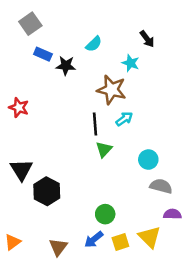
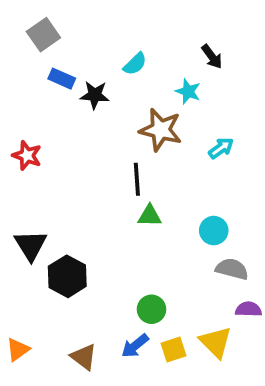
cyan arrow: (124, 119) -> (221, 148), moved
green triangle: (104, 149) -> (150, 216), turned 48
brown triangle: (58, 247) -> (84, 357), turned -30

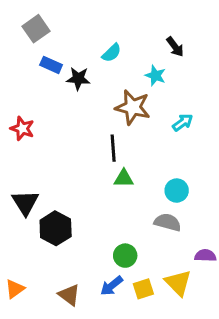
gray semicircle: (232, 269) -> (168, 222), moved

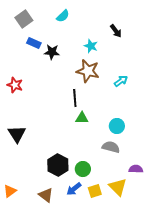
cyan semicircle: (112, 53) -> (63, 16), moved
cyan star: (155, 76) -> (91, 46), moved
black hexagon: (56, 228) -> (58, 165), moved

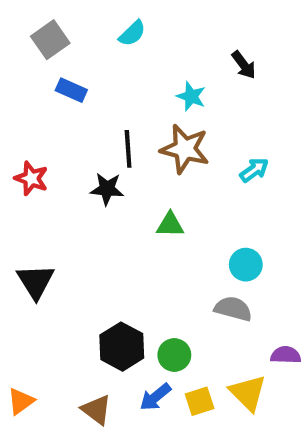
black star: (52, 52) -> (107, 189), moved
black line: (75, 98) -> (128, 149), moved
green triangle: (82, 118) -> (170, 225), moved

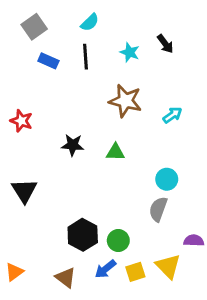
cyan star: (191, 96) -> (130, 52), moved
black line: (128, 149) -> (86, 57), moved
black star: (107, 189) -> (73, 145), moved
gray semicircle: (233, 309) -> (158, 209), turned -85

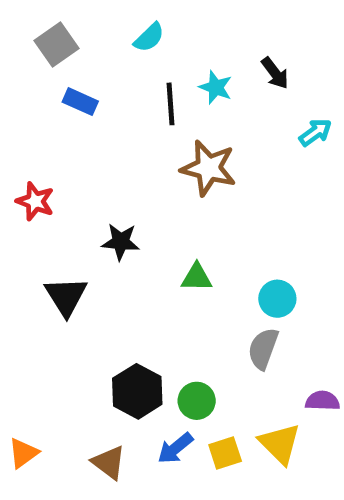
black line: (86, 57) -> (171, 104), moved
cyan arrow: (172, 115) -> (315, 132), moved
green triangle: (115, 152) -> (197, 277), moved
black triangle: (24, 191) -> (66, 296), moved

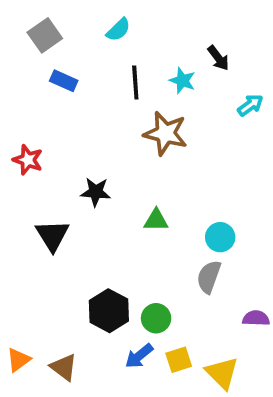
cyan star: (216, 87) -> (182, 81), moved
yellow triangle: (280, 444) -> (222, 373), moved
brown triangle: (109, 463) -> (64, 367), moved

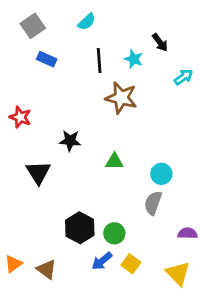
yellow square: (179, 360) -> (131, 264), turned -36
yellow triangle: (222, 373) -> (178, 273), moved

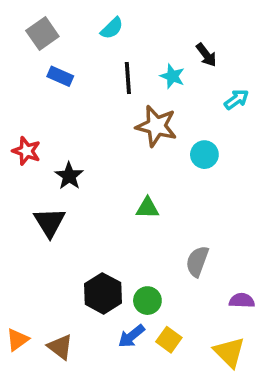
black star: (70, 141) -> (69, 176), moved, turned 30
cyan circle: (161, 174) -> (204, 155), moved

